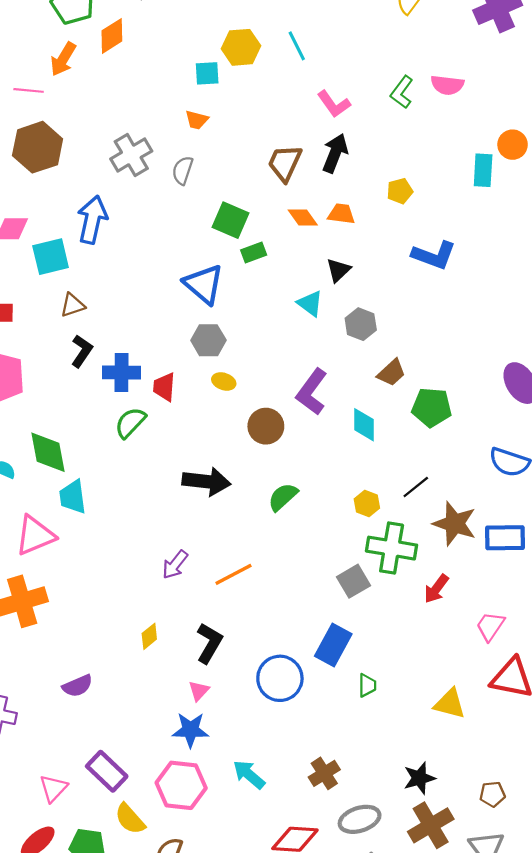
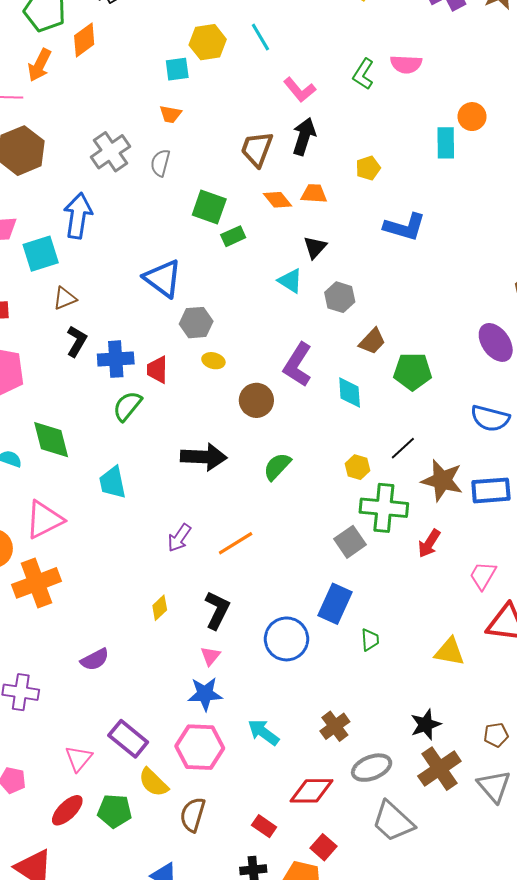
blue triangle: (204, 284) -> (163, 278), moved
cyan trapezoid: (73, 497) -> (112, 482), moved

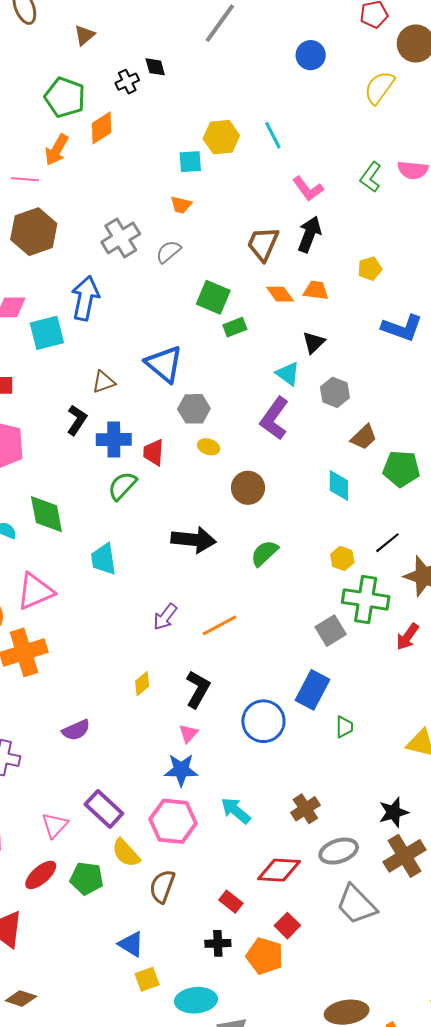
gray semicircle: (160, 163) -> (168, 252), turned 32
brown triangle: (65, 298) -> (104, 382), moved
purple L-shape: (298, 365) -> (274, 418), moved

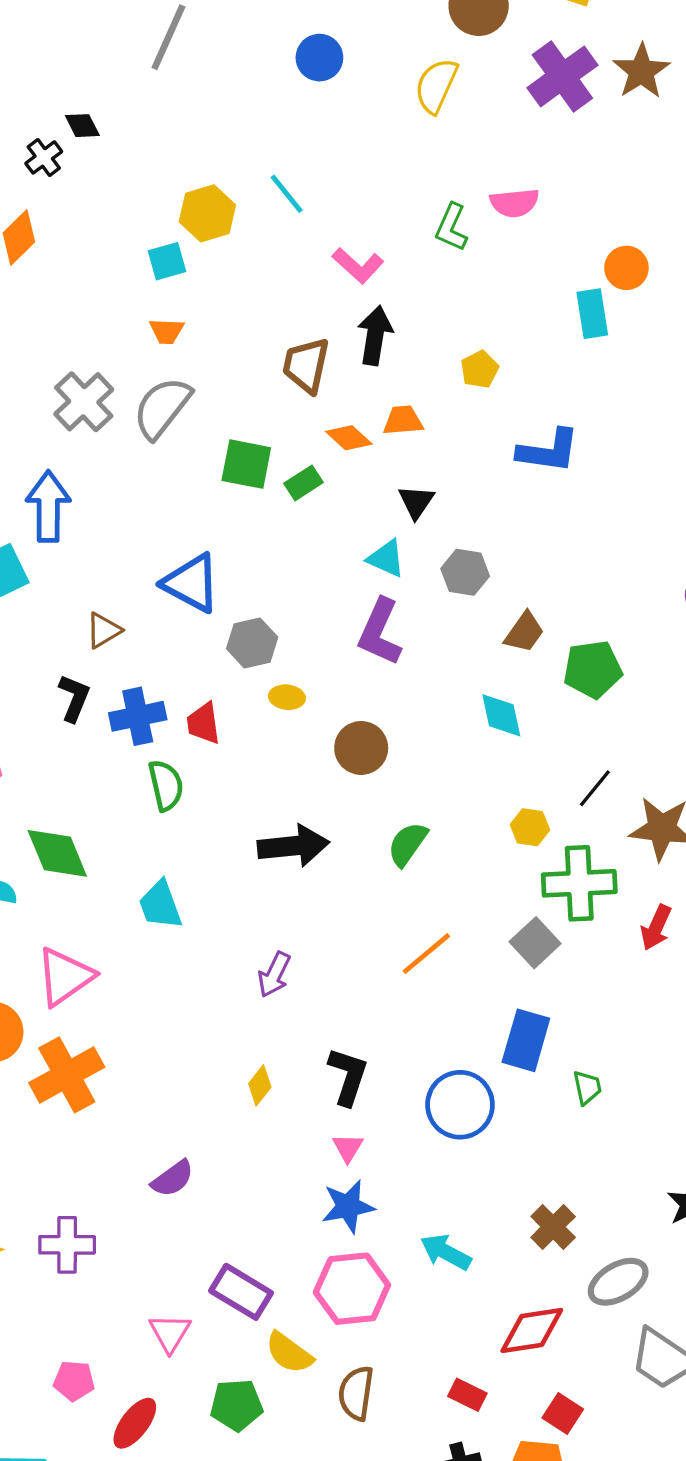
gray semicircle: (168, 252) -> (162, 408), size x1.6
green rectangle: (235, 327) -> (303, 483), moved
green semicircle: (122, 486) -> (166, 785), turned 136
orange line: (220, 625) -> (426, 954), moved
red ellipse: (41, 875) -> (135, 1423), moved

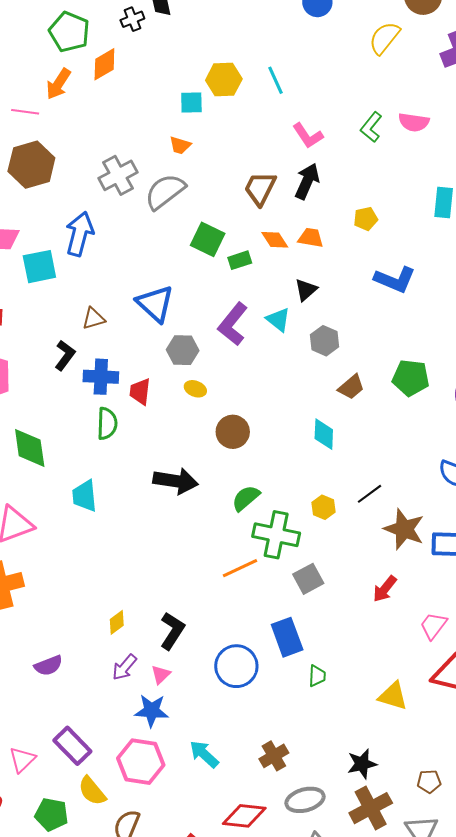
purple L-shape: (380, 632) -> (233, 324), moved
green pentagon: (593, 669) -> (411, 378), moved
green cross: (579, 883) -> (276, 535), moved
purple arrow: (274, 975) -> (124, 667), moved
blue rectangle: (526, 1040) -> (287, 637), turned -51

